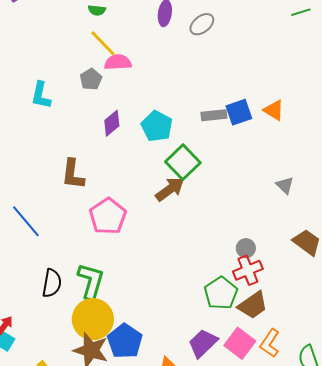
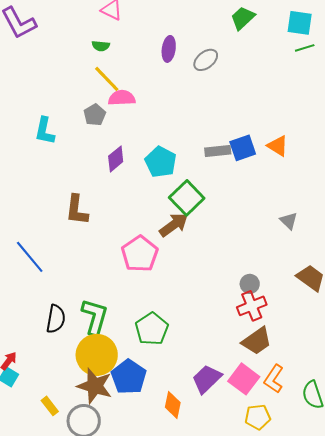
pink pentagon: (108, 216) -> (140, 254), moved
green pentagon: (221, 293) -> (152, 329), moved

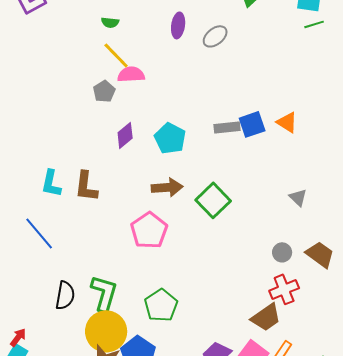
cyan L-shape: (45, 131) -> (51, 183), moved
green square: (187, 198) -> (213, 200), moved
brown arrow: (174, 225) -> (167, 187), moved, turned 32
gray circle: (250, 284) -> (282, 252), moved
red cross: (252, 306) -> (284, 289), moved

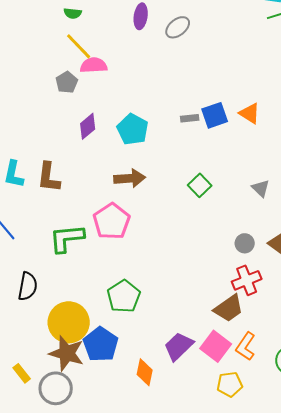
gray rectangle: (227, 127) -> (190, 118), size x0.7
green square: (213, 200) -> (200, 185), moved, size x0.7
green L-shape: (104, 293) -> (67, 238), moved, turned -111

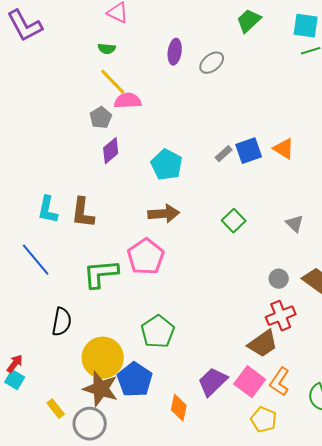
gray rectangle: (190, 118) -> (224, 154), turned -36
purple diamond: (88, 126) -> (111, 151), moved
yellow pentagon: (230, 384) -> (264, 420), turned 30

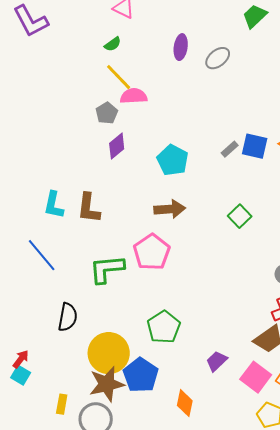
green semicircle: (107, 49) -> (113, 44), turned -42
blue square: (249, 151) -> (255, 146), turned 32
purple trapezoid: (213, 382) -> (217, 361), moved, size x0.7
brown star: (101, 389) -> (107, 384), turned -30
yellow rectangle: (56, 409) -> (62, 404), turned 48

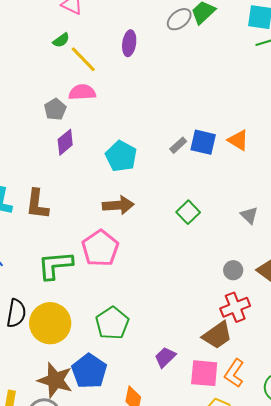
gray ellipse: (218, 58) -> (179, 19), moved
yellow line: (119, 77) -> (83, 59), moved
yellow circle: (109, 353) -> (50, 323), moved
pink square: (256, 377) -> (204, 373), turned -32
brown star: (107, 384) -> (55, 380), turned 30

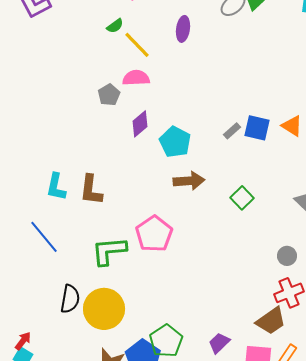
purple diamond: (65, 142) -> (140, 124), moved
brown arrow: (118, 205) -> (189, 181), moved
green pentagon: (112, 323) -> (166, 341), moved

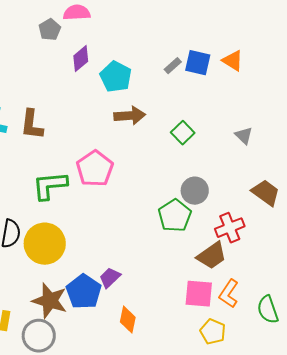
gray circle: (287, 256) -> (195, 191), moved, size x1.4
green pentagon: (166, 341) -> (175, 216), moved
purple trapezoid: (219, 343) -> (110, 278), moved

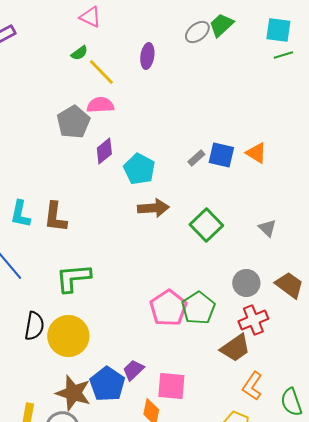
gray pentagon: (50, 30) -> (73, 122), size x1.5
green square: (183, 133) -> (206, 225), size x1.4
pink pentagon: (95, 169) -> (168, 308), moved
gray circle: (195, 191) -> (246, 283), moved
pink square: (199, 294) -> (171, 386), moved

